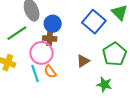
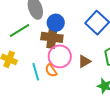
brown cross: (50, 38) -> (52, 37), size x1.5
pink circle: (41, 53) -> (60, 56), moved

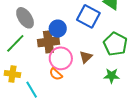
blue circle: (56, 23) -> (58, 29), moved
cyan line: (36, 72) -> (32, 90), moved

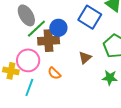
green line: (15, 43) -> (36, 29), moved
pink circle: (61, 58) -> (28, 60), moved
cyan line: (32, 90) -> (29, 87), turned 48

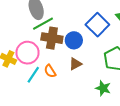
blue circle: (58, 28) -> (74, 40), moved
brown triangle: (85, 58) -> (75, 64), moved
cyan line: (29, 87) -> (33, 75), moved

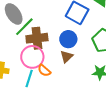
blue circle: (74, 40) -> (68, 39), moved
pink circle: (28, 53) -> (32, 57), moved

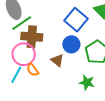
blue circle: (68, 39) -> (71, 44), moved
brown triangle: (67, 57) -> (57, 60), turned -48

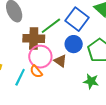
green line: (22, 23) -> (51, 26), moved
pink circle: (24, 54) -> (40, 57), moved

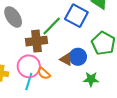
blue circle: (74, 44) -> (78, 57), moved
pink circle: (40, 57) -> (29, 66), moved
green star: (91, 81) -> (91, 79), moved

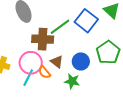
brown triangle: (66, 59) -> (57, 62), moved
green star: (91, 79) -> (72, 81), moved

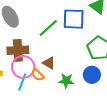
blue square: (86, 21) -> (74, 19), turned -30
brown cross: (43, 39) -> (18, 50), moved
blue circle: (81, 61) -> (92, 75), moved

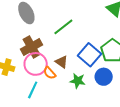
blue square: (74, 19) -> (90, 55), moved, turned 35
brown cross: (18, 50) -> (31, 47), turned -30
cyan line: (22, 82) -> (33, 90), moved

